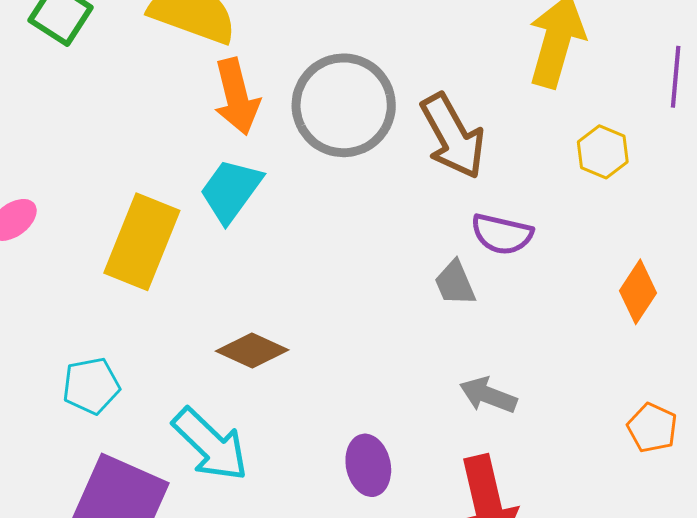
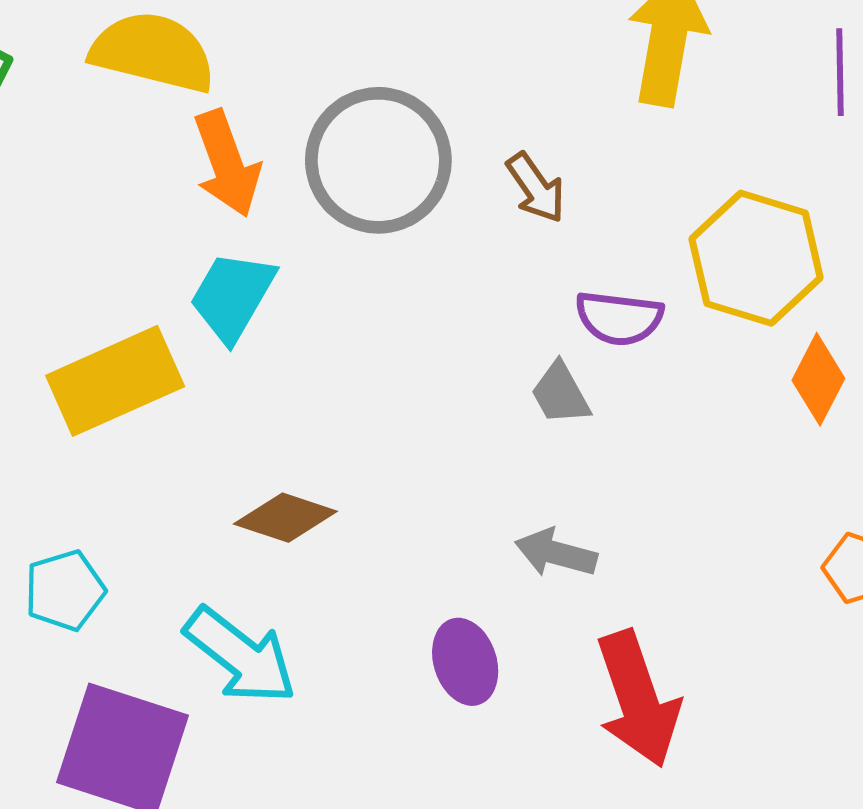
brown arrow: (453, 136) -> (536, 188), size x0.6
yellow hexagon: (603, 152) -> (756, 258), moved, size x1.8
yellow rectangle: (142, 242) -> (115, 381), turned 50
gray arrow: (488, 395) -> (556, 553), moved

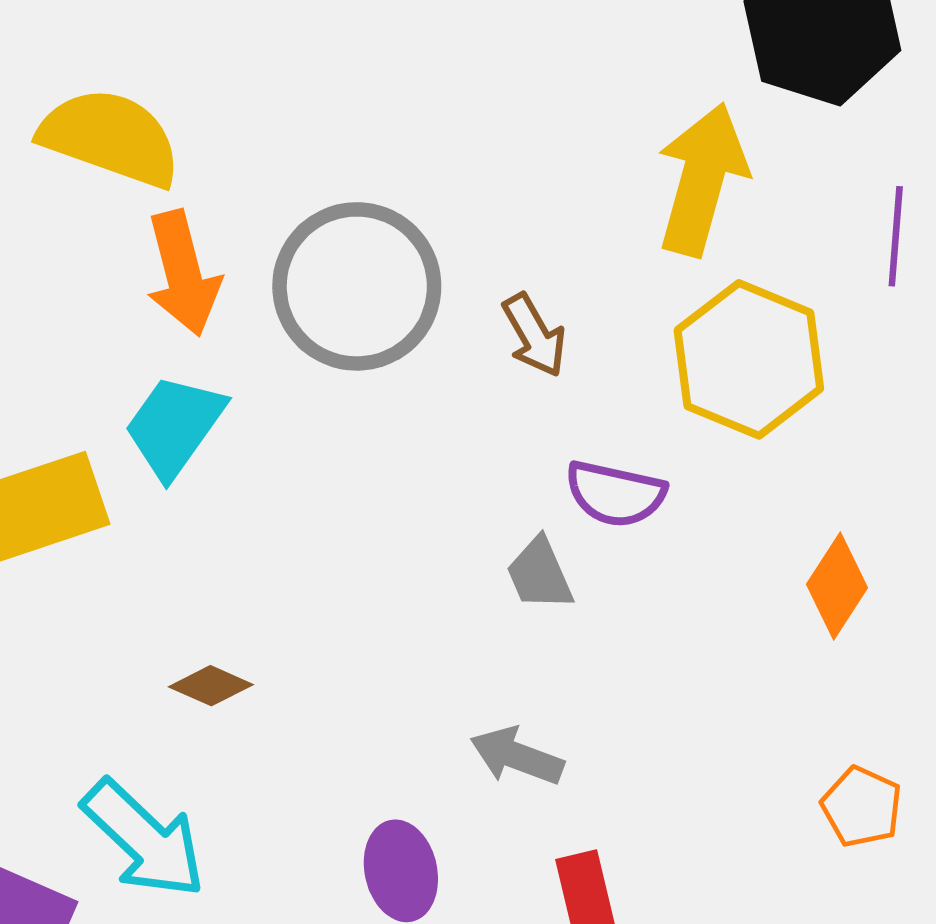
yellow hexagon: (756, 258) -> (749, 359), moved
brown diamond: (285, 518) -> (211, 686), size x0.7

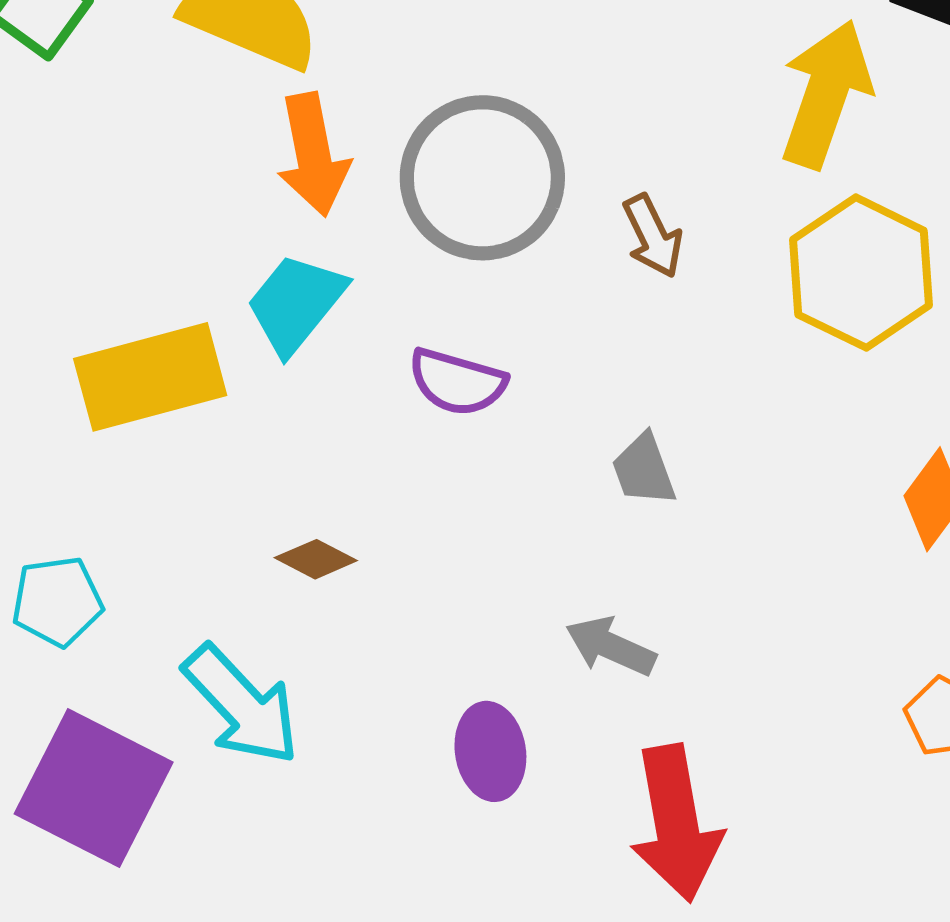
purple semicircle: (615, 494) -> (457, 382), moved

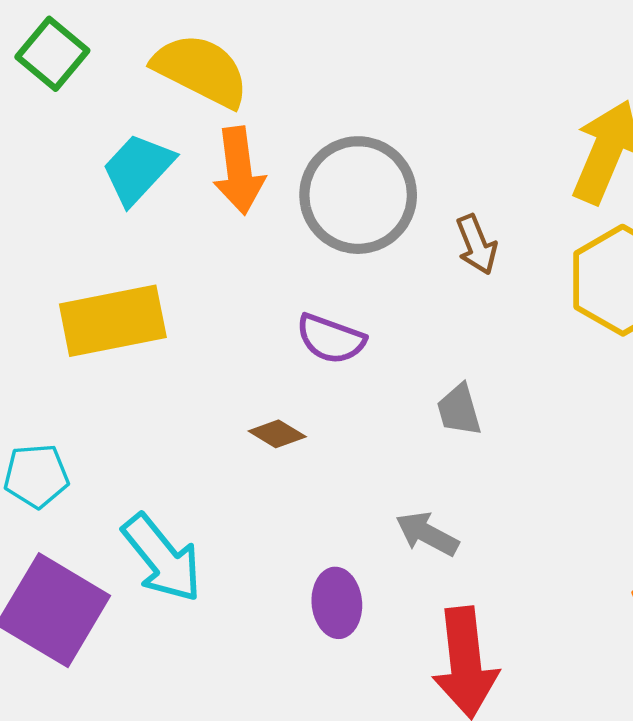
cyan trapezoid: (296, 303) -> (138, 169), moved
brown diamond: (316, 559) -> (277, 434), moved

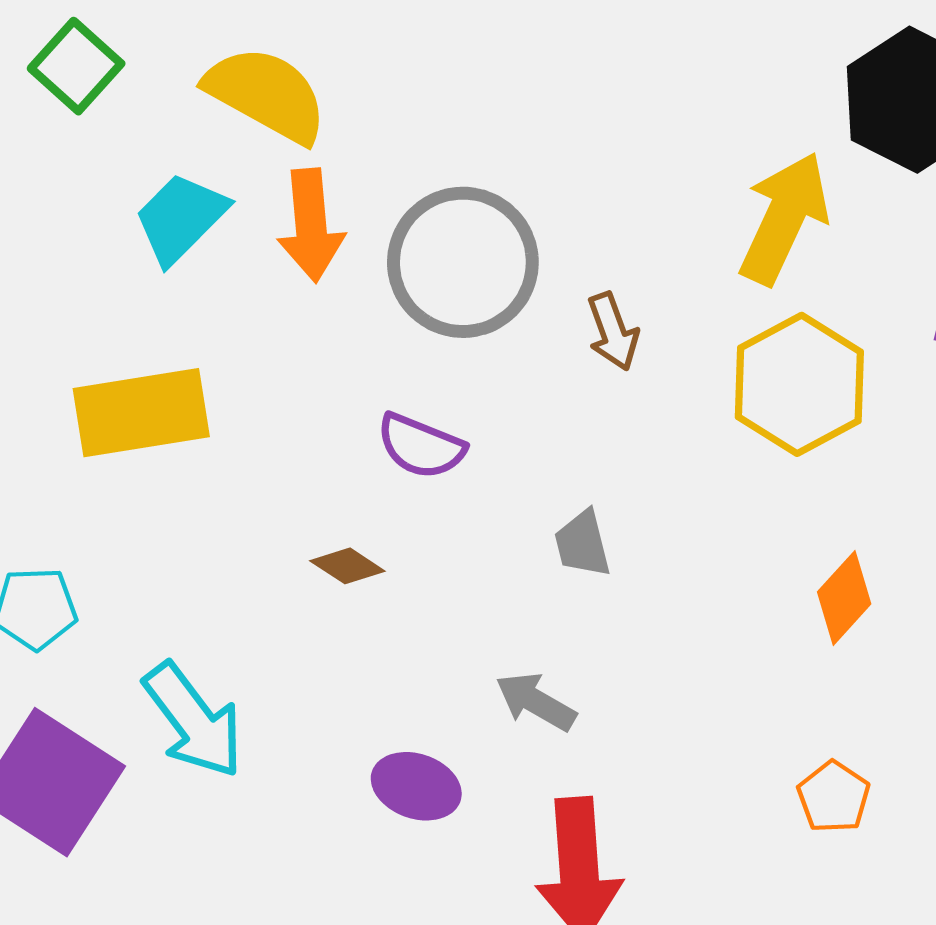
purple ellipse: (337, 603) -> (416, 786), turned -68

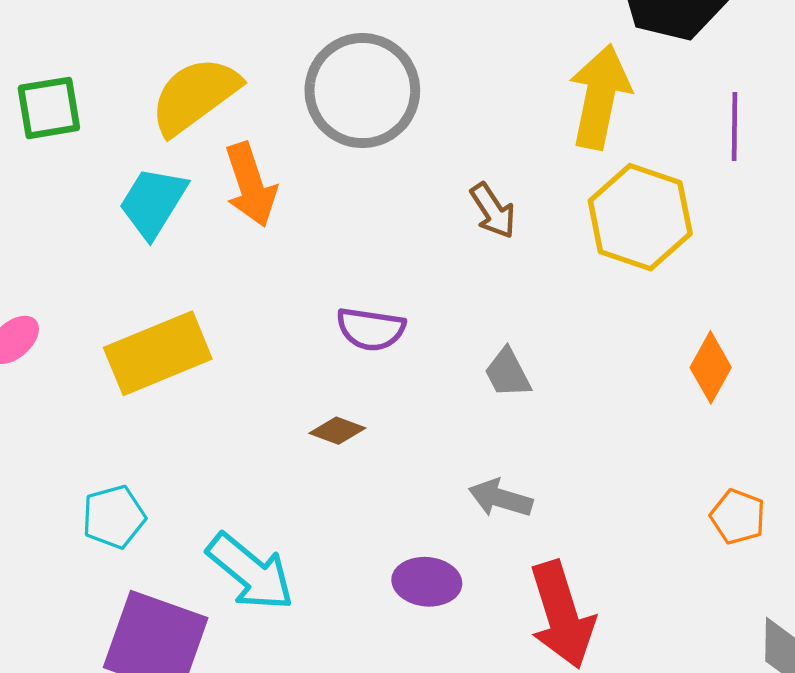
green square: (76, 66) -> (49, 108), turned -38
yellow semicircle: (266, 94) -> (195, 96), turned -52
gray circle: (463, 262) -> (362, 91), moved

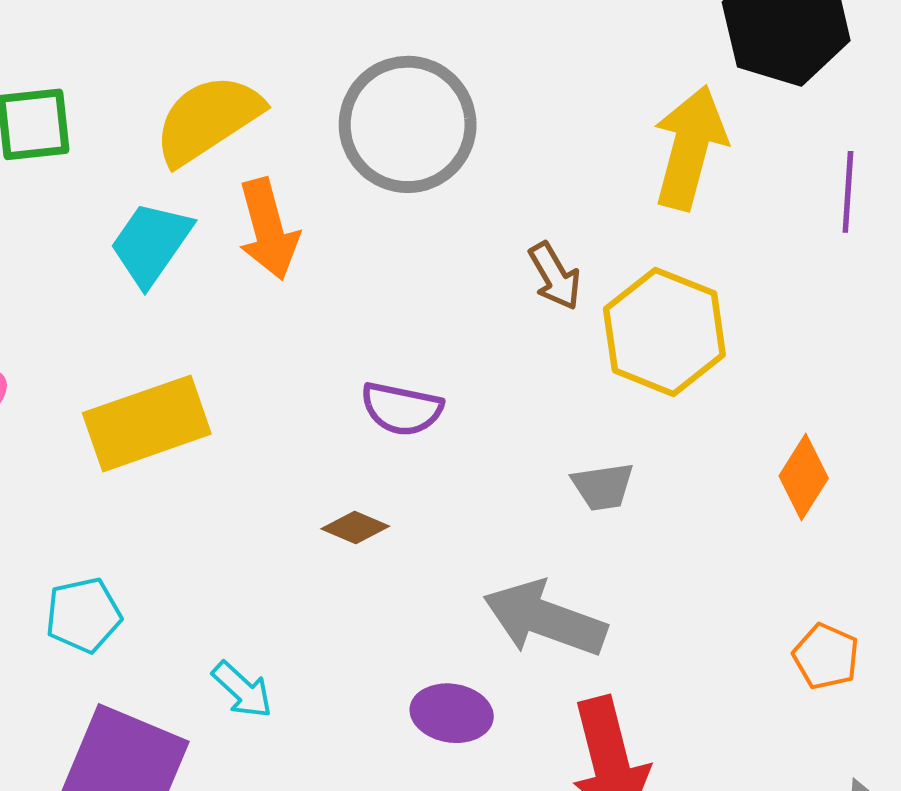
yellow hexagon: (640, 217) -> (664, 332), moved
gray trapezoid: (508, 373) -> (603, 487), moved, turned -74
gray arrow: (501, 498) -> (545, 619), size x1.6
cyan arrow: (250, 572) -> (242, 690), size x0.6

